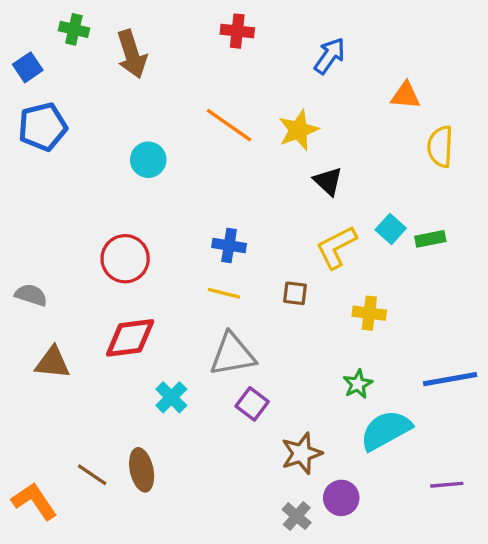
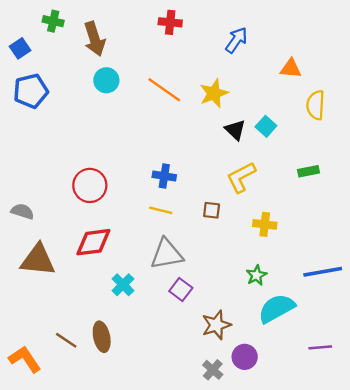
cyan circle: (148, 160) -> (106, 80), moved
cyan square: (391, 229) -> (266, 126), moved
brown triangle: (53, 363) -> (38, 260), size x1.4

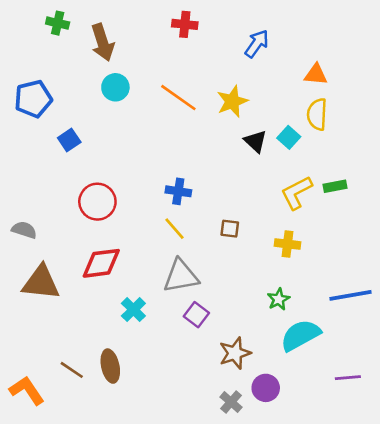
blue square: (20, 48) -> (69, 140), moved
yellow semicircle: (316, 105) -> (317, 114), moved
yellow L-shape: (241, 177) -> (297, 193), moved
yellow line: (161, 210) -> (174, 229), turned 35

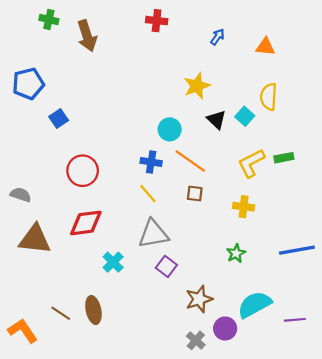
blue arrow: (257, 44) -> (218, 37), size x0.7
orange triangle: (316, 74) -> (265, 47), moved
cyan circle: (115, 87) -> (170, 129), moved
orange line: (178, 98) -> (190, 161), moved
cyan semicircle: (300, 335) -> (255, 305), moved

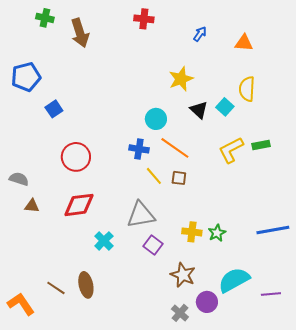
yellow line: (148, 194) -> (154, 176), moved
yellow cross: (244, 207) -> (192, 232), moved
brown triangle: (35, 239) -> (32, 206), moved, size x0.5
brown star: (199, 299) -> (183, 275), turned -30

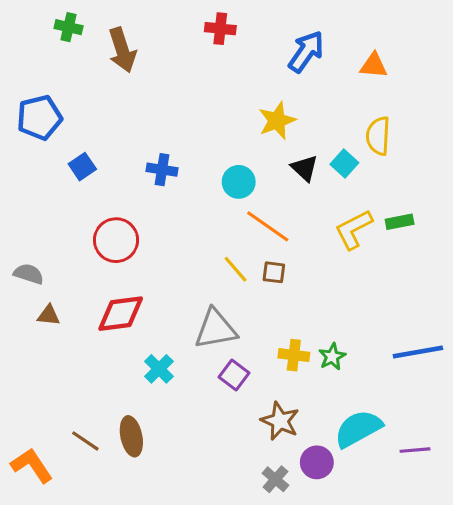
blue arrow: (200, 34) -> (306, 52), size x1.8
blue cross: (139, 149) -> (162, 170), moved

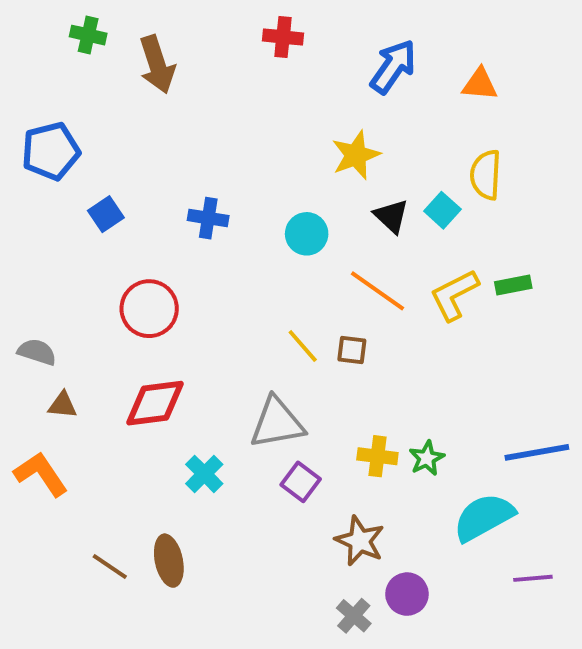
orange line: (268, 226) -> (377, 291), moved
cyan semicircle: (358, 429) -> (484, 517), moved
orange L-shape: (32, 465) -> (41, 474), moved

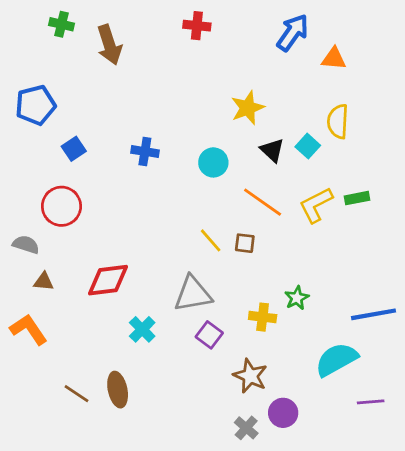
blue arrow: (393, 67) -> (293, 33), moved
red circle: (149, 309) -> (61, 206), moved
green star: (427, 458) -> (297, 298), moved

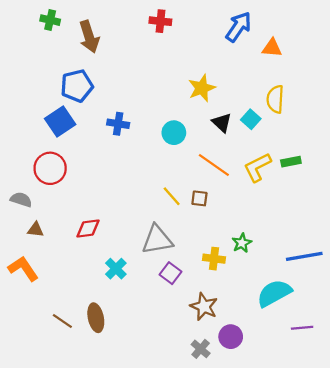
blue pentagon: (35, 105) -> (77, 86), moved
blue square: (74, 149) -> (60, 121), size x1.5
red diamond: (108, 280) -> (88, 229), size x0.7

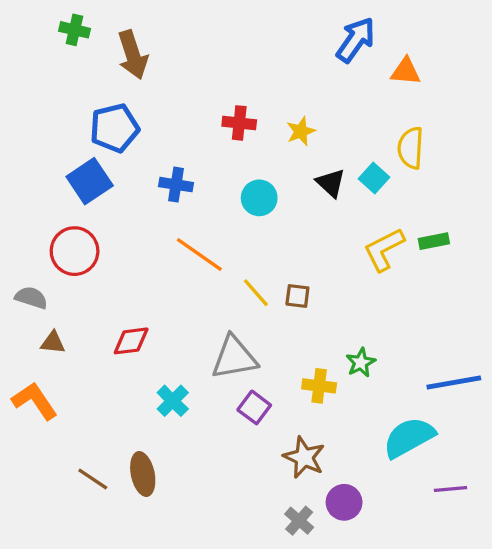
red cross: (160, 21) -> (239, 123), moved
yellow star: (202, 88) -> (301, 131), size x0.7
orange line: (214, 165) -> (199, 254), moved

